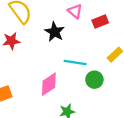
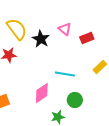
black star: (55, 32) -> (41, 39), moved
green circle: (94, 80) -> (75, 100), moved

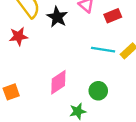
cyan line: (65, 74) -> (103, 50), moved

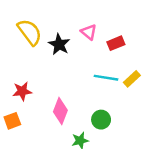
red star: (18, 36) -> (22, 91), moved
pink diamond: (58, 82) -> (60, 111), turned -35

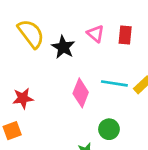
red rectangle: (116, 43) -> (125, 35), moved, turned -63
pink diamond: (60, 111) -> (81, 93), moved

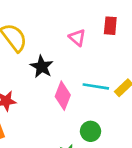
red rectangle: (125, 35) -> (110, 26), moved
black star: (63, 47) -> (42, 67), moved

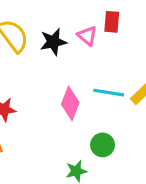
red rectangle: (110, 26) -> (112, 22), moved
black star: (42, 67) -> (53, 42), moved, turned 30

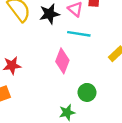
cyan line: (109, 93) -> (79, 34), moved

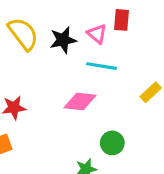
pink diamond: (62, 61) -> (80, 101), turned 75

